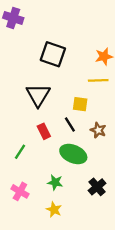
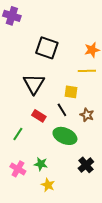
red rectangle: (44, 131) -> (39, 116), turned -32
green star: (55, 182) -> (41, 164), moved

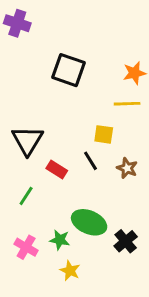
black triangle: (34, 84) -> (28, 140), moved
green ellipse: (65, 136) -> (89, 222), moved

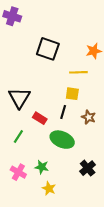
yellow line: (127, 104) -> (78, 72), moved
black line: (90, 161) -> (63, 112), turned 48
green ellipse: (89, 222) -> (62, 140), moved

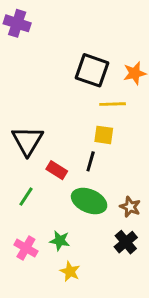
black square: (48, 49) -> (92, 70), moved
brown star: (89, 117) -> (130, 207), moved

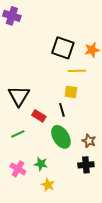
black line: (91, 161) -> (62, 110), turned -32
green line: (26, 197) -> (18, 134), turned 32
green ellipse: (89, 201) -> (61, 137), turned 35
black cross: (126, 242) -> (86, 165), turned 35

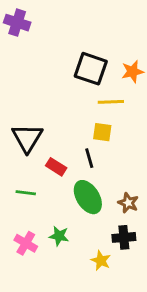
green line: (18, 134) -> (26, 193), turned 32
yellow star: (48, 185) -> (101, 261), moved

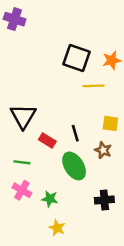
yellow square: (102, 132) -> (110, 123), moved
brown star: (128, 203) -> (103, 150), moved
pink cross: (26, 243) -> (22, 190), moved
yellow star: (101, 261) -> (57, 228), moved

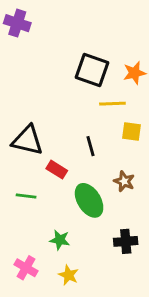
black triangle: (23, 116) -> (27, 140), turned -48
yellow square: (110, 123) -> (132, 132), moved
black line: (75, 133) -> (90, 146), moved
pink cross: (22, 190) -> (26, 268), moved

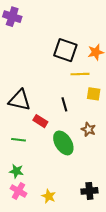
green star: (60, 240) -> (16, 171), moved
black cross: (126, 241) -> (89, 191), moved

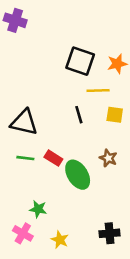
black line: (64, 104) -> (79, 115), moved
red rectangle: (40, 121) -> (53, 158), moved
green line: (18, 140) -> (25, 158), moved
green star: (16, 171) -> (38, 209), moved

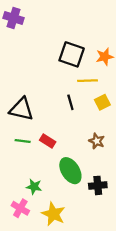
yellow square: (115, 115) -> (102, 102), turned -35
green ellipse: (78, 175) -> (70, 171), moved
black cross: (110, 233) -> (98, 185), moved
yellow star: (60, 240) -> (53, 214), size x1.5

